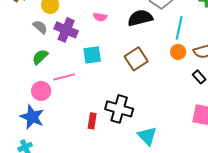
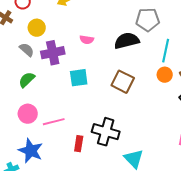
purple cross: (66, 30) -> (53, 53), turned -35
brown square: (136, 59) -> (123, 82), turned -30
pink line: (64, 77) -> (54, 122), moved
blue star: (32, 117) -> (31, 151), moved

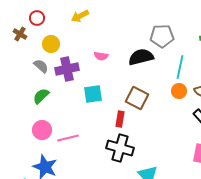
red rectangle: (79, 144) -> (120, 119), moved

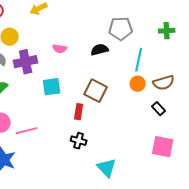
black semicircle: (141, 57) -> (100, 50), size x0.7
black cross: (120, 148) -> (79, 141), size x0.6

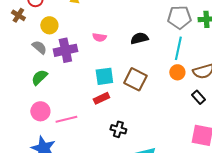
gray pentagon: (121, 29) -> (179, 17), moved
cyan square: (52, 87) -> (104, 76), moved
red rectangle: (79, 112) -> (101, 98), moved, turned 56

